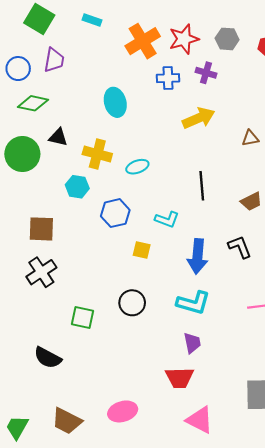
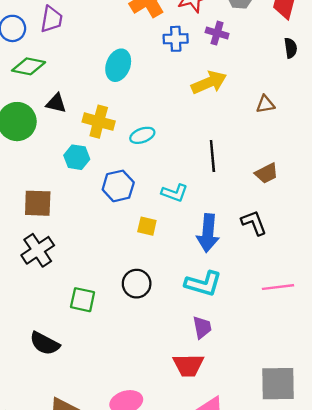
cyan ellipse: (115, 102) -> (118, 65), turned 36

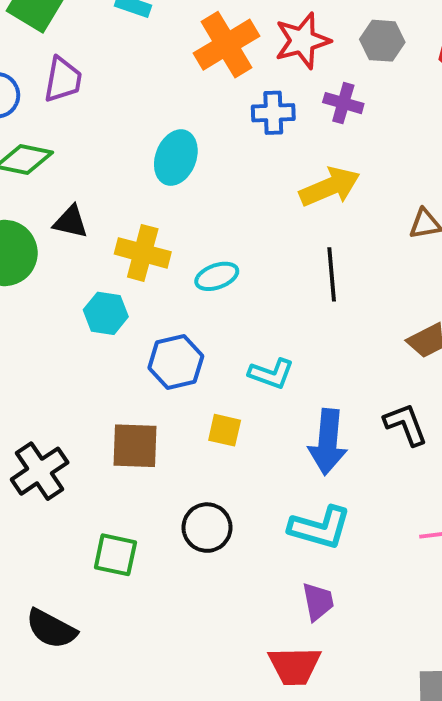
black line: (212, 156) -> (332, 274), moved
brown square: (38, 203) -> (135, 446), moved

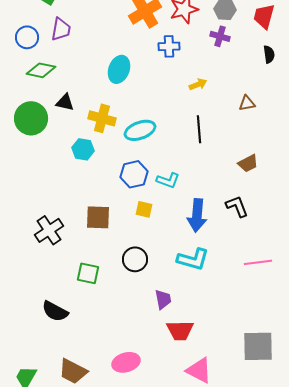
purple cross: (343, 103) -> (220, 36), moved
yellow arrow: (330, 187) -> (198, 84), size x0.6
cyan ellipse: (217, 276) -> (140, 130), size x1.4
blue hexagon: (176, 362) -> (134, 174), moved
purple trapezoid: (318, 602) -> (163, 299), moved

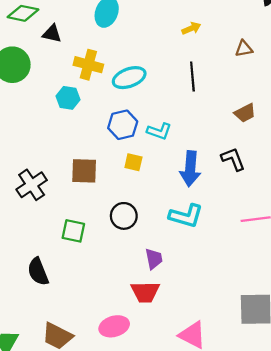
black triangle: (65, 102) -> (52, 34), moved
black semicircle: (55, 311) -> (38, 272), turned 40
red trapezoid: (180, 330) -> (145, 292), moved

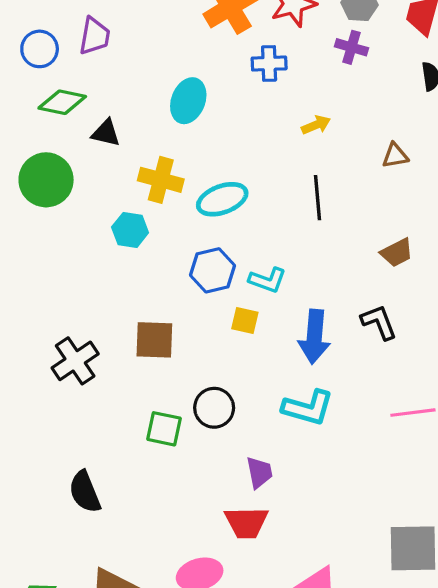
yellow square: (133, 162) -> (245, 320), moved
green square: (73, 231) -> (164, 429), moved

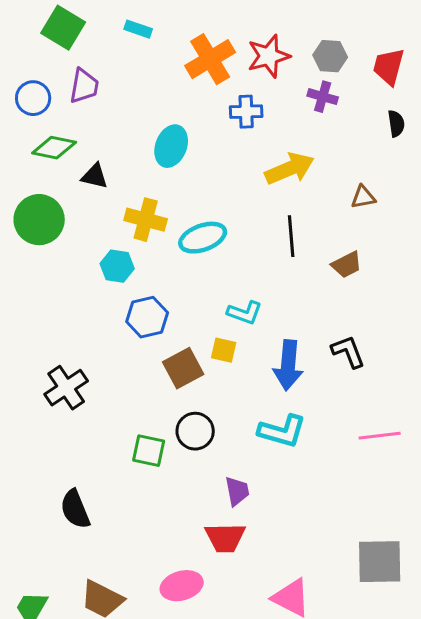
yellow arrow: (316, 125) -> (290, 169), size x1.8
brown trapezoid: (397, 253) -> (347, 265), moved
blue hexagon: (213, 270) -> (147, 317), moved
brown square: (154, 340) -> (183, 368), moved, turned -30

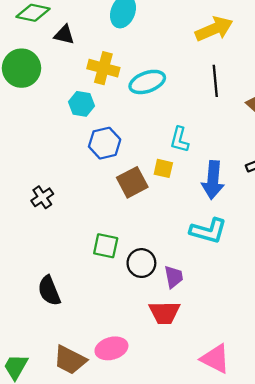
cyan L-shape: (245, 313) -> (180, 140), turned 85
black cross: (66, 388) -> (42, 197), size x0.7
black circle: (195, 431) -> (141, 263), moved
pink ellipse: (182, 586) -> (111, 348), moved

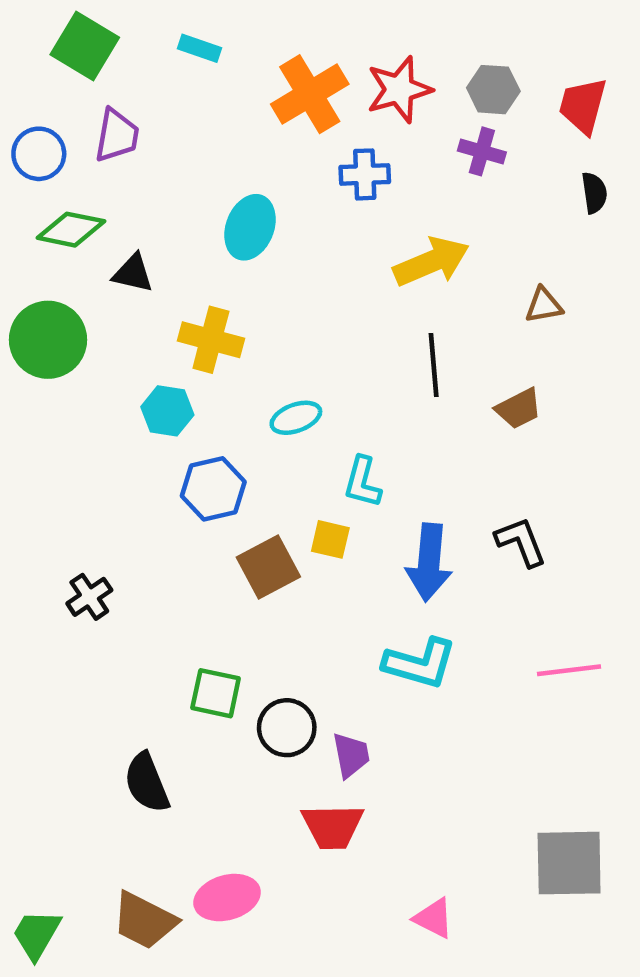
cyan ellipse: (147, 82) -> (296, 418), moved, size x0.7
black semicircle: (49, 291) -> (147, 783), moved
pink triangle: (215, 359) -> (434, 918), size x0.7

